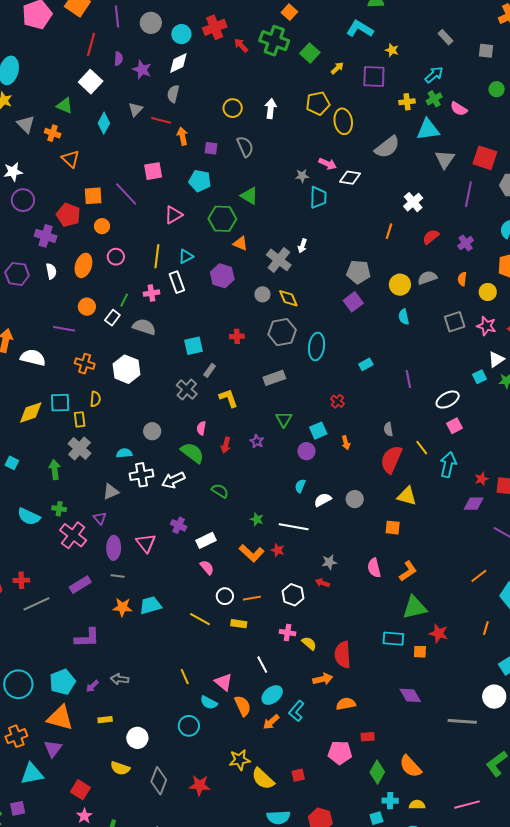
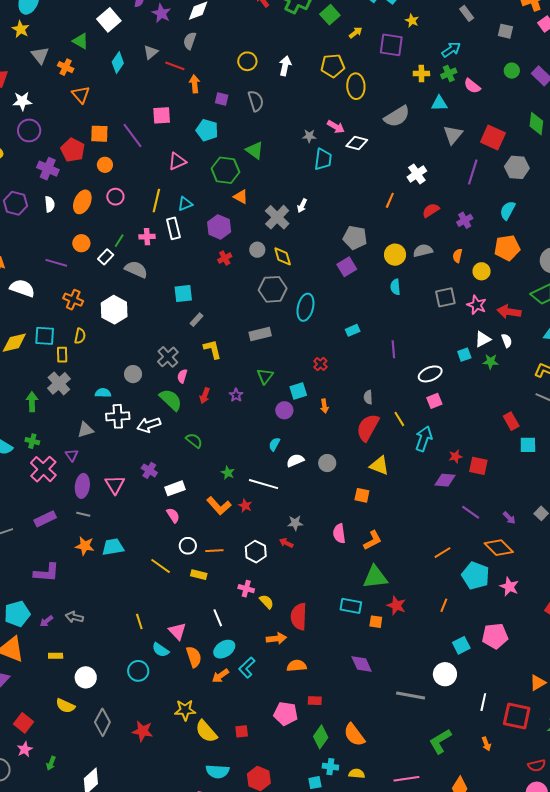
cyan triangle: (428, 130) -> (439, 103), size x0.7
red cross: (237, 336) -> (225, 258), moved, turned -32
gray cross: (187, 390) -> (168, 357), moved

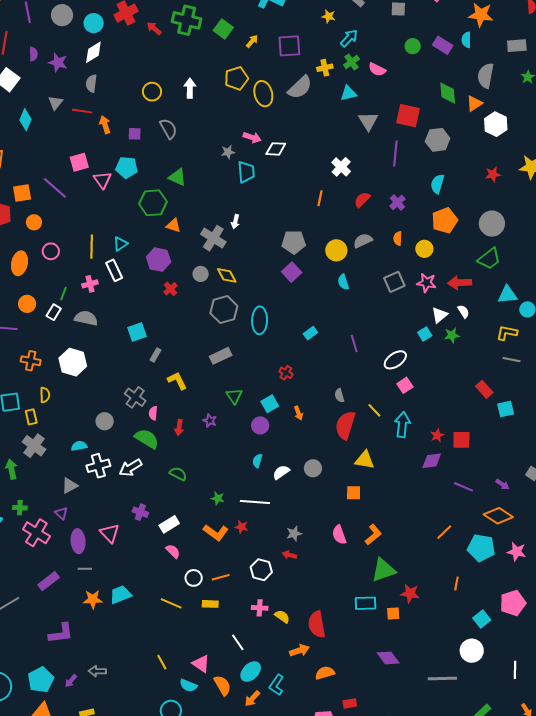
yellow star: (412, 21) -> (329, 16), moved
gray semicircle: (397, 116) -> (300, 87), moved
pink triangle: (177, 161) -> (102, 180), moved, turned -30

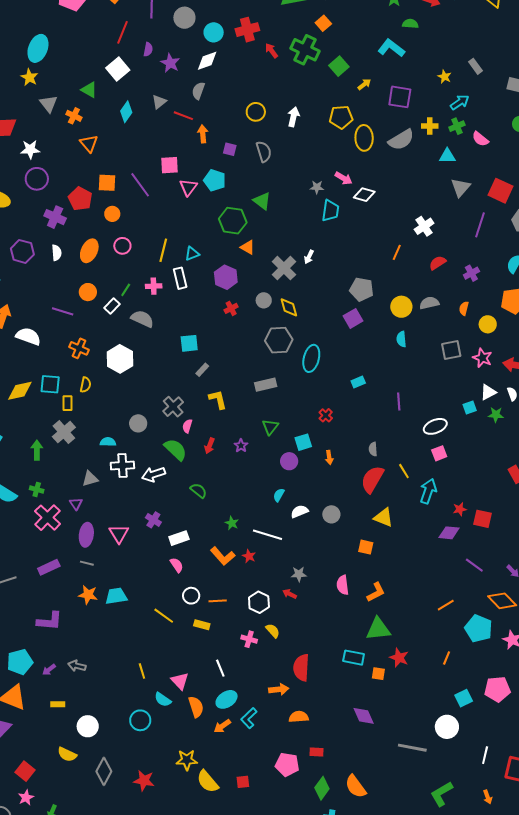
yellow semicircle: (282, 616) -> (273, 631), moved

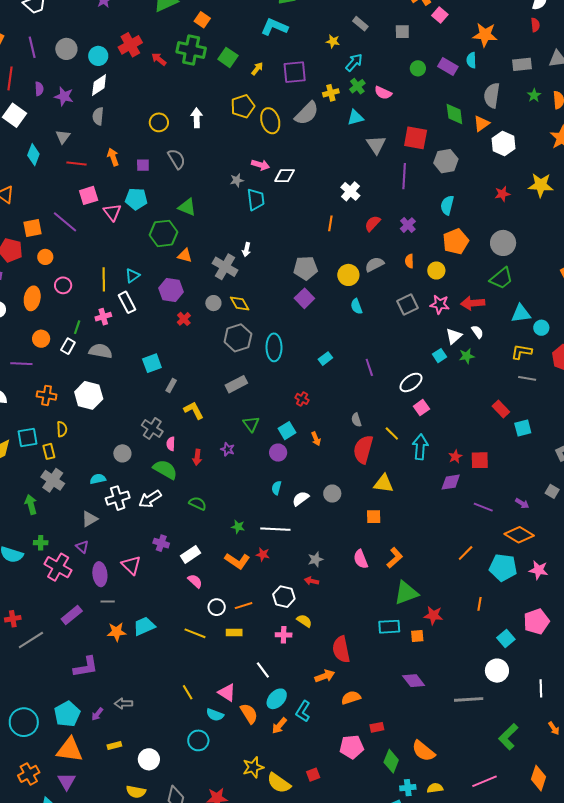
red line: (183, 116) -> (76, 164), moved

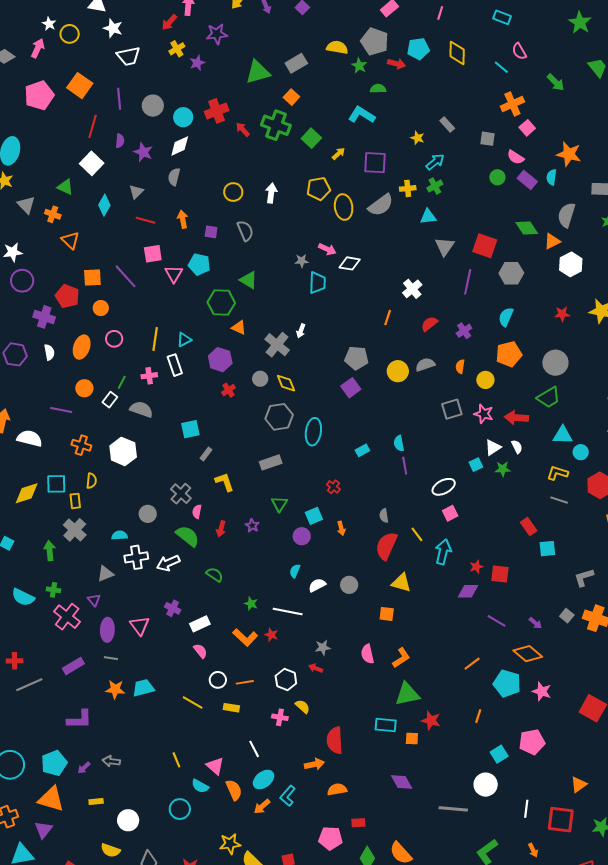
pink semicircle: (383, 93) -> (516, 157), moved
green diamond: (454, 114) -> (527, 228), turned -35
cyan semicircle: (356, 306) -> (399, 443), moved

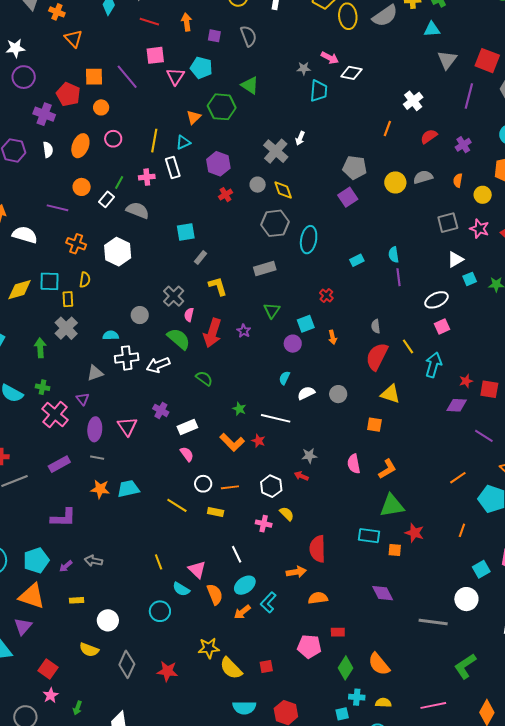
orange triangle: (239, 328) -> (194, 117), moved, turned 49
white triangle: (493, 447) -> (455, 259), moved
red arrow: (221, 529) -> (212, 333), size x1.8

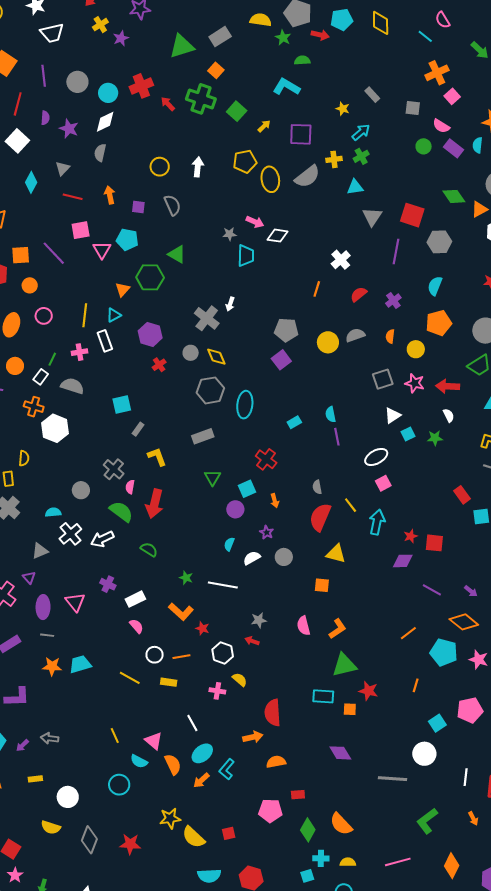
orange cross: (76, 244) -> (34, 407), moved
red cross: (326, 296) -> (266, 459), size x1.5
purple star: (244, 331) -> (267, 532), moved
white cross: (127, 358) -> (70, 534), turned -30
red star: (258, 441) -> (202, 628), moved

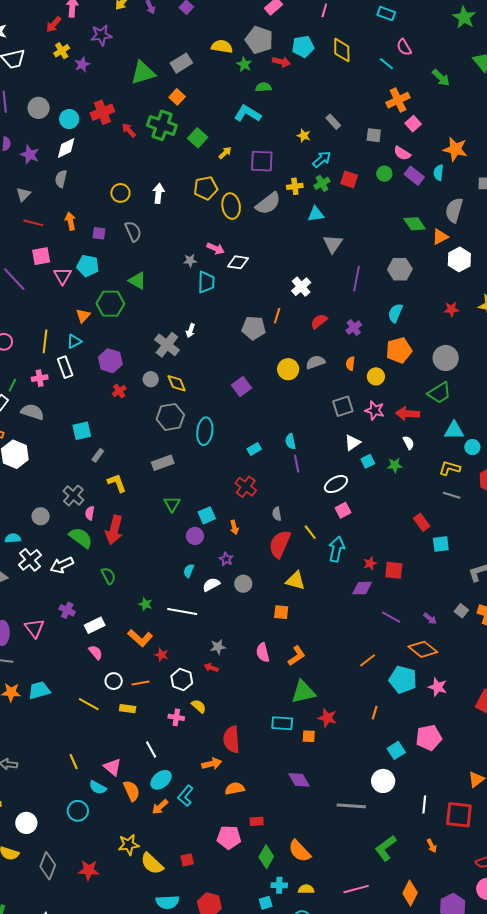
red square: (412, 215) -> (349, 179), moved, size x0.7
gray pentagon: (286, 330) -> (254, 328), moved
red cross: (266, 459) -> (246, 487), moved
green semicircle: (149, 549) -> (108, 576), turned 30

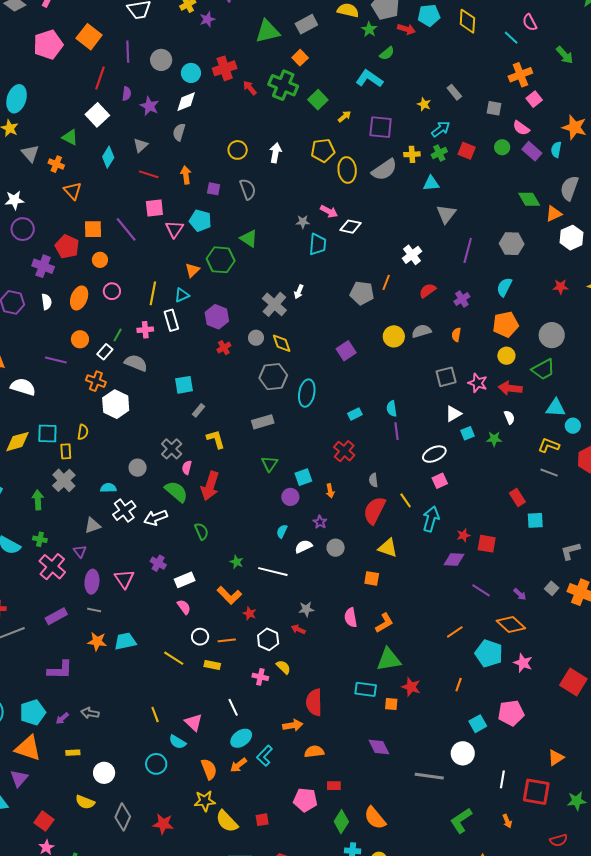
green semicircle: (263, 87) -> (387, 53), turned 140
yellow circle: (376, 376) -> (506, 356), moved
orange semicircle: (132, 791) -> (209, 769), moved

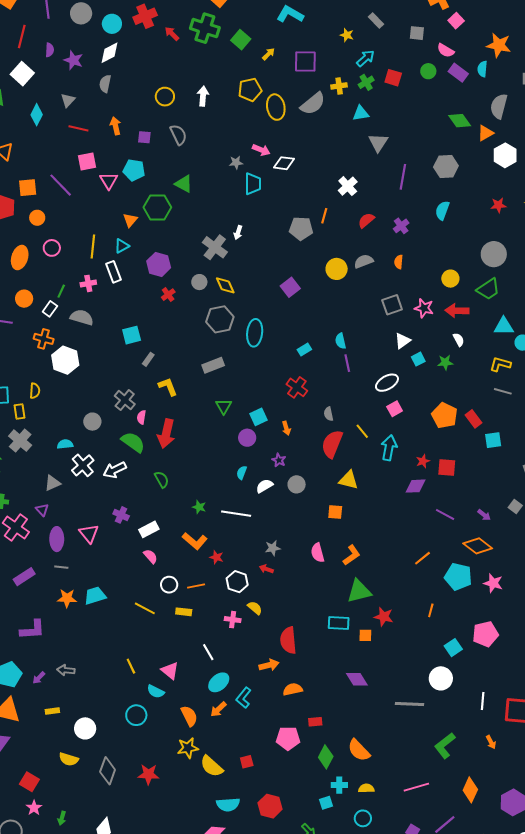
orange pentagon: (506, 324) -> (444, 415), moved, turned -30

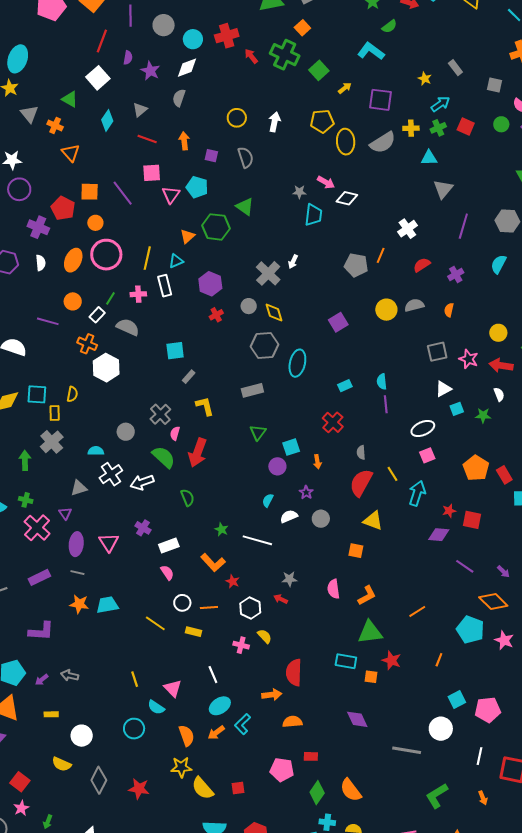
pink circle: (52, 248) -> (106, 255), size x1.8
orange line: (423, 558) -> (417, 611), moved
pink pentagon: (485, 634) -> (488, 710), moved

